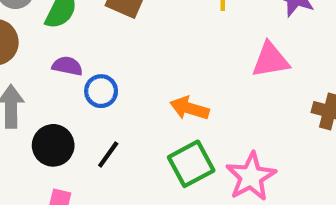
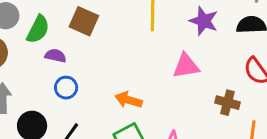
purple semicircle: (67, 66) -> (55, 56), moved

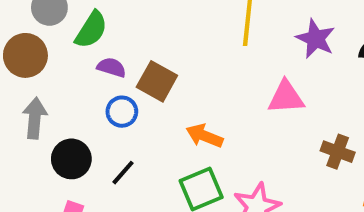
brown square: (84, 21) -> (157, 81), moved

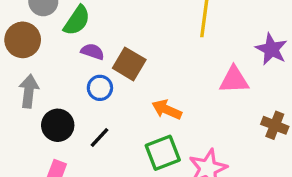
purple star: (316, 39) -> (271, 49), moved

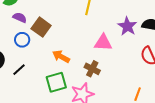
brown cross: (275, 125) -> (92, 69), moved

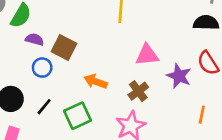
purple star: (127, 26) -> (179, 76), moved
brown cross: (92, 69) -> (138, 91), turned 35
green square: (56, 82) -> (78, 116), moved

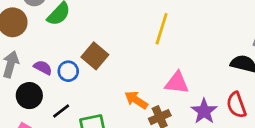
purple semicircle: (35, 39) -> (43, 68), moved
orange arrow: (96, 82) -> (136, 100), moved

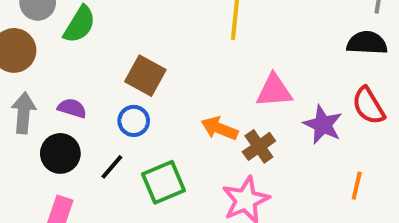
blue circle: (68, 71) -> (134, 121), moved

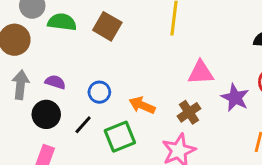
green semicircle: (80, 24) -> (62, 22), turned -116
brown square: (145, 76) -> (107, 26), moved
orange arrow: (219, 128) -> (142, 105), moved

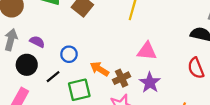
purple star: (235, 98) -> (150, 83), moved
brown cross: (189, 112) -> (122, 78), moved

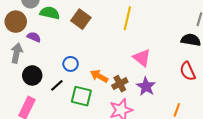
purple semicircle: (37, 42) -> (34, 37), moved
pink triangle: (147, 51) -> (142, 58), turned 36
green square: (79, 90) -> (81, 96), turned 30

